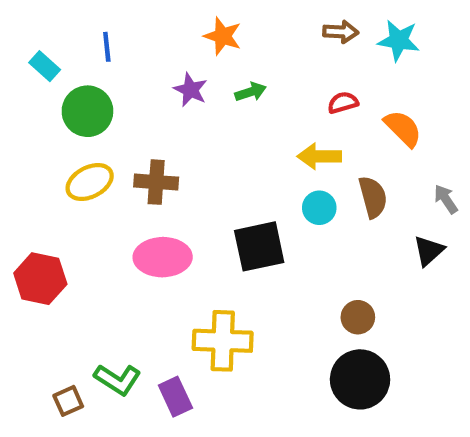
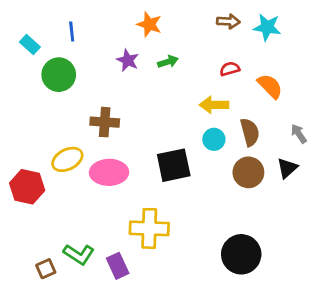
yellow ellipse: (90, 182) -> (67, 159), moved
brown circle: (358, 317) -> (248, 172), moved, size x1.4

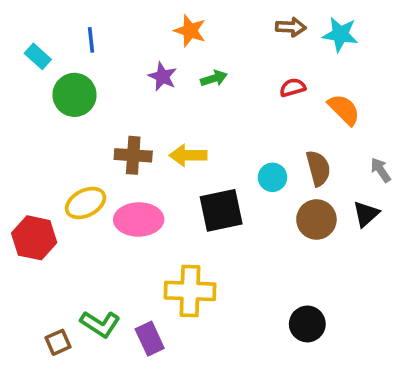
yellow arrow: (214, 105) -> (188, 155), moved
black circle: (241, 254) -> (307, 324), size x0.7

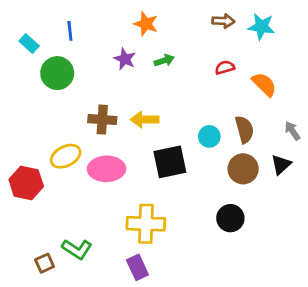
black circle: (307, 324) -> (230, 218), moved
purple rectangle: (150, 339) -> (137, 267), moved

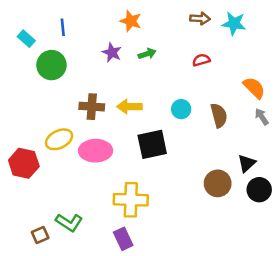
orange semicircle: (264, 84) -> (254, 88), moved
cyan circle: (209, 136) -> (181, 109), moved
black triangle: (281, 165) -> (247, 163), moved
brown circle: (243, 169) -> (218, 183), moved
black circle: (230, 218) -> (259, 190), moved

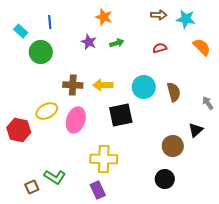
orange semicircle: (254, 88) -> (202, 47), moved
cyan circle: (181, 109) -> (144, 87), size x1.5
gray arrow: (262, 117) -> (208, 103), moved
pink ellipse: (96, 151) -> (76, 120), turned -70
black circle: (259, 190) -> (165, 179), moved

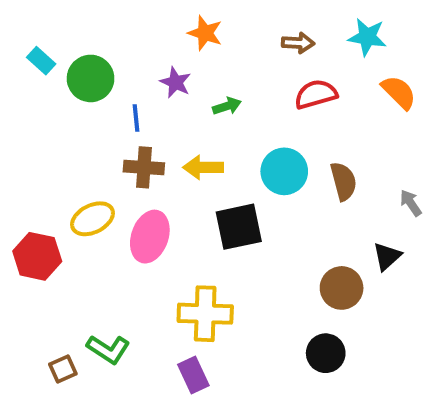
brown arrow: (159, 15) -> (298, 43), moved
blue line: (50, 22) -> (136, 118), moved
green arrow: (117, 43) -> (227, 106), moved
red semicircle: (160, 48) -> (316, 94), size x1.5
green circle: (41, 52) -> (91, 78), moved

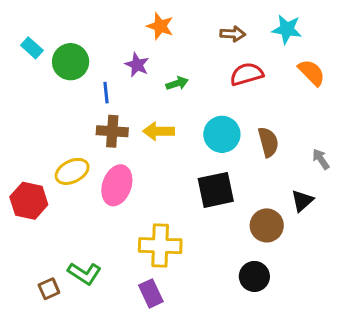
black square: (239, 227) -> (216, 190), moved

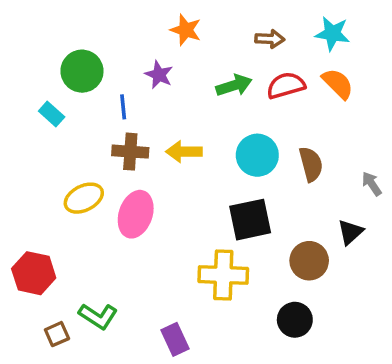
cyan rectangle: (32, 48) -> (52, 114), moved
orange semicircle: (312, 73) -> (338, 84), moved
green arrow: (177, 83) -> (234, 85), moved, size x1.4
red hexagon: (29, 201) -> (34, 273), moved
yellow cross: (160, 246) -> (223, 275), moved

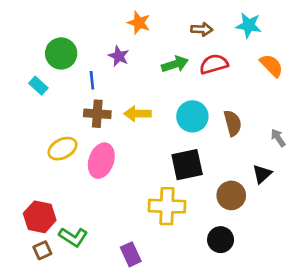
orange semicircle: (338, 84) -> (271, 66), moved
red hexagon: (34, 273) -> (40, 217), moved

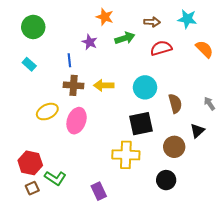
green circle: (61, 53) -> (33, 27), moved
green arrow: (175, 64) -> (125, 38), moved
brown semicircle: (233, 123) -> (175, 104), moved

